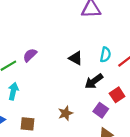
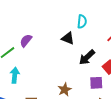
cyan semicircle: (105, 55) -> (82, 21), moved
purple square: (101, 110) -> (96, 83), turned -32

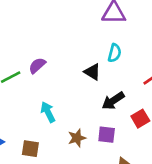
cyan arrow: (15, 75) -> (48, 112), moved, turned -42
purple square: (96, 83) -> (107, 135), moved

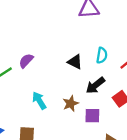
cyan semicircle: (115, 53) -> (102, 55), moved
brown star: (77, 138) -> (71, 104), moved

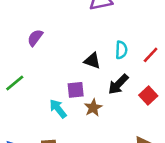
purple semicircle: (26, 61) -> (35, 38), moved
purple square: (92, 116) -> (76, 90), moved

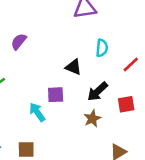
cyan semicircle: (121, 50) -> (102, 48), moved
red square: (148, 96) -> (126, 104), turned 30
brown star: (93, 108) -> (92, 119), moved

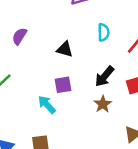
black triangle: (73, 67) -> (65, 49), moved

